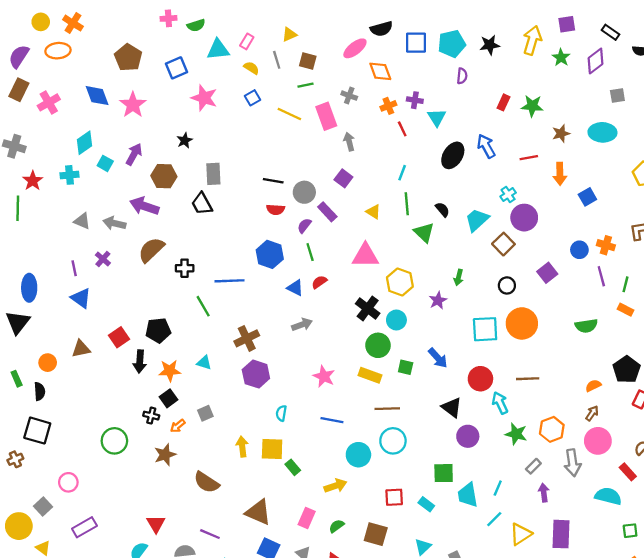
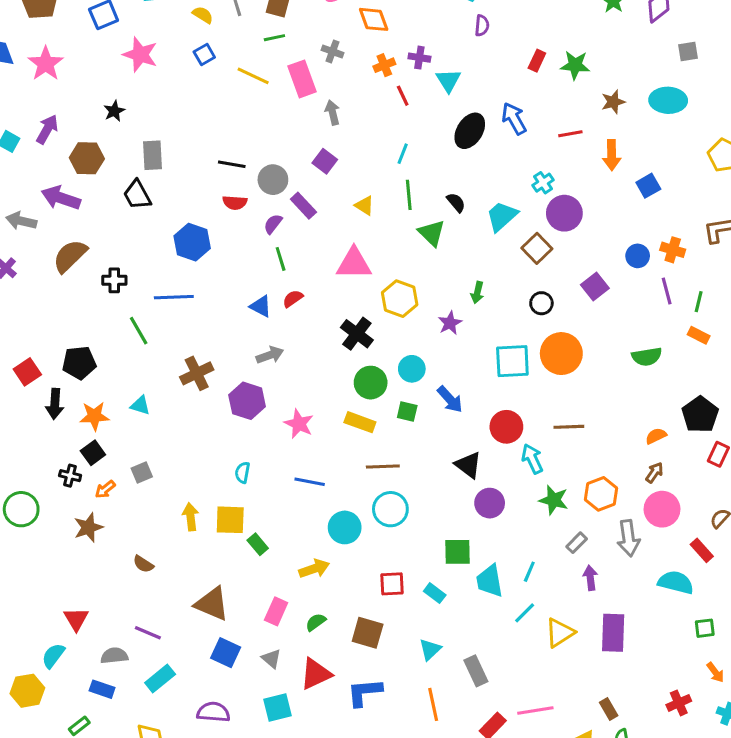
blue hexagon: (270, 254) -> (192, 242), moved
cyan circle: (396, 320) -> (412, 369), moved
purple hexagon: (256, 374) -> (247, 401), moved
brown semicircle: (206, 482) -> (143, 564), size x0.6

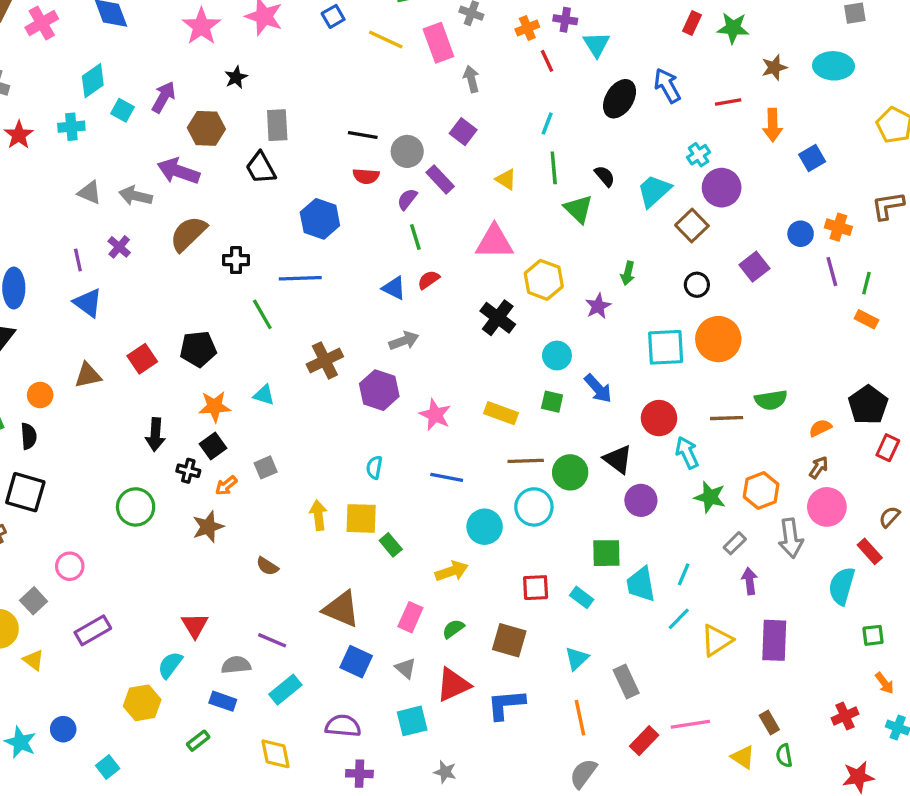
pink star: (46, 64) -> (201, 26), moved
green semicircle: (647, 357) -> (771, 400), moved
green circle: (371, 383) -> (570, 472), moved
black arrow: (55, 404) -> (155, 435), moved
cyan semicircle: (676, 582) -> (842, 586), turned -88

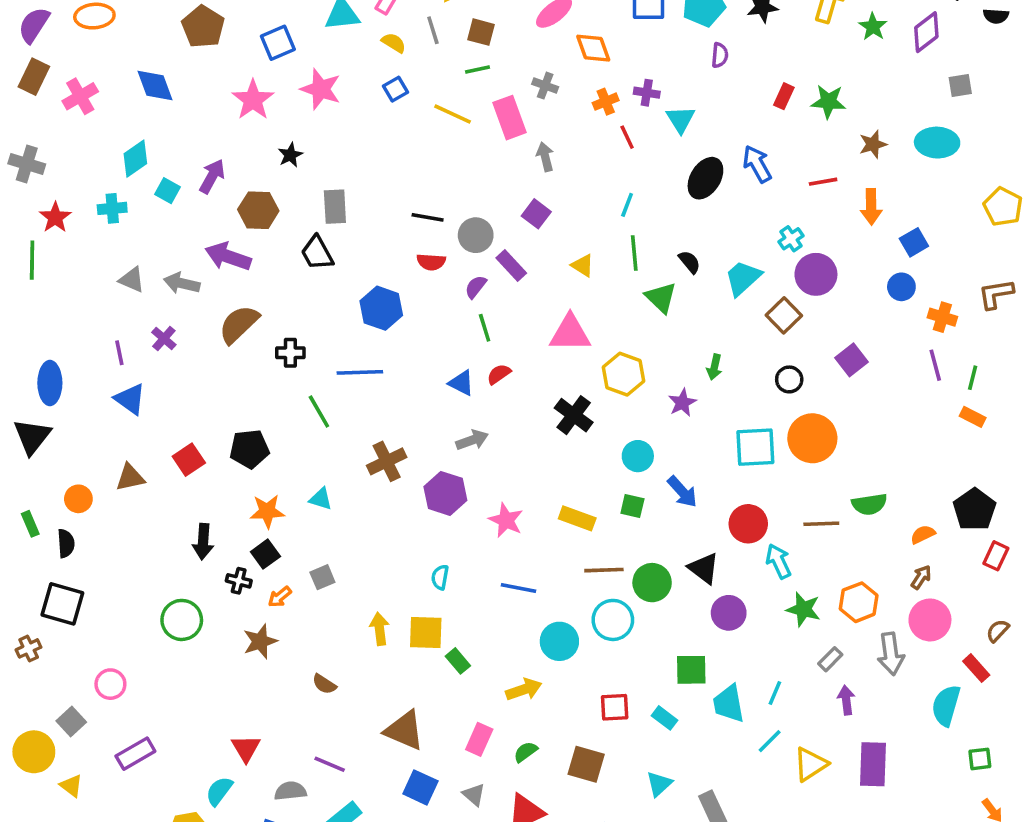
blue circle: (801, 234) -> (901, 287), moved

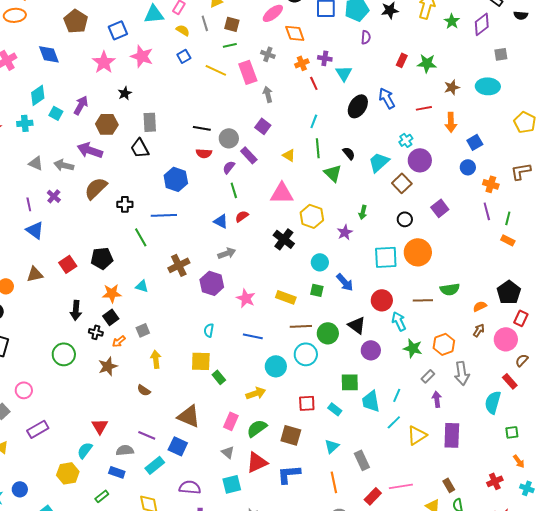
pink circle: (930, 620) -> (506, 339), moved
yellow arrow: (379, 629) -> (156, 359), moved
green semicircle: (526, 752) -> (257, 428), size x1.5
blue square: (420, 787) -> (178, 446), moved

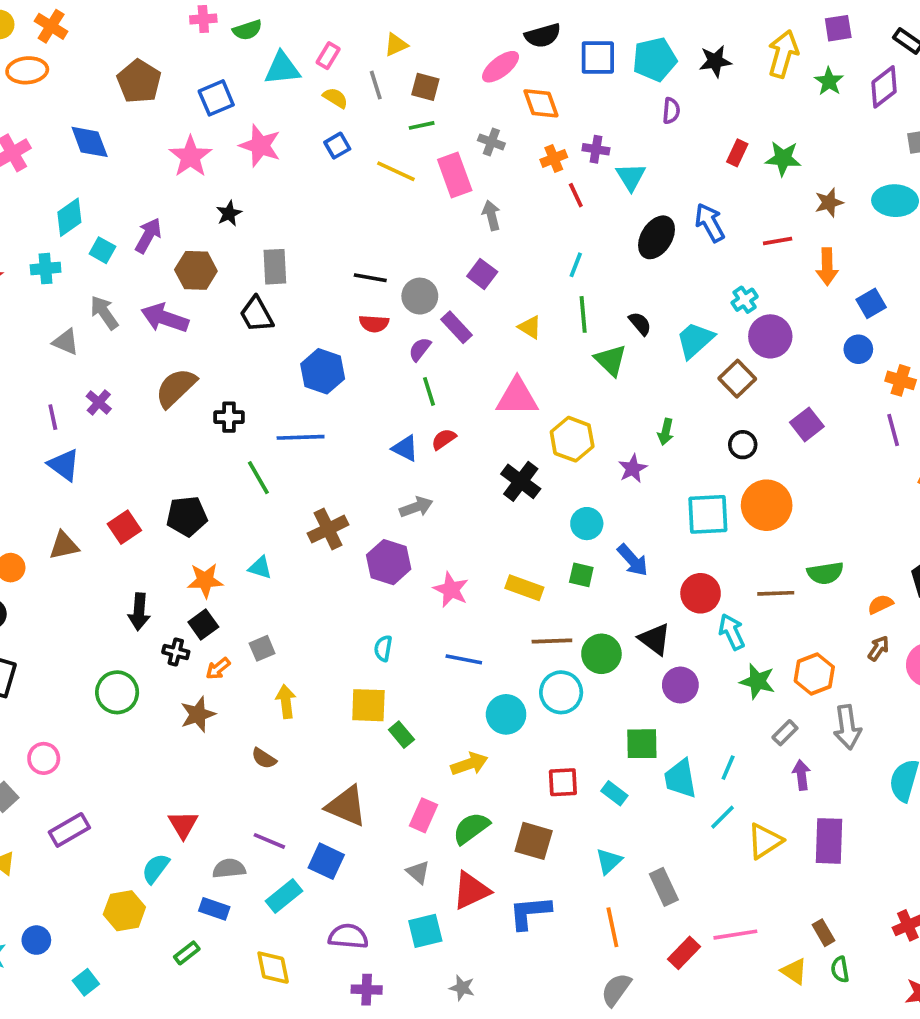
gray arrow: (64, 165) -> (104, 313), moved, turned 42

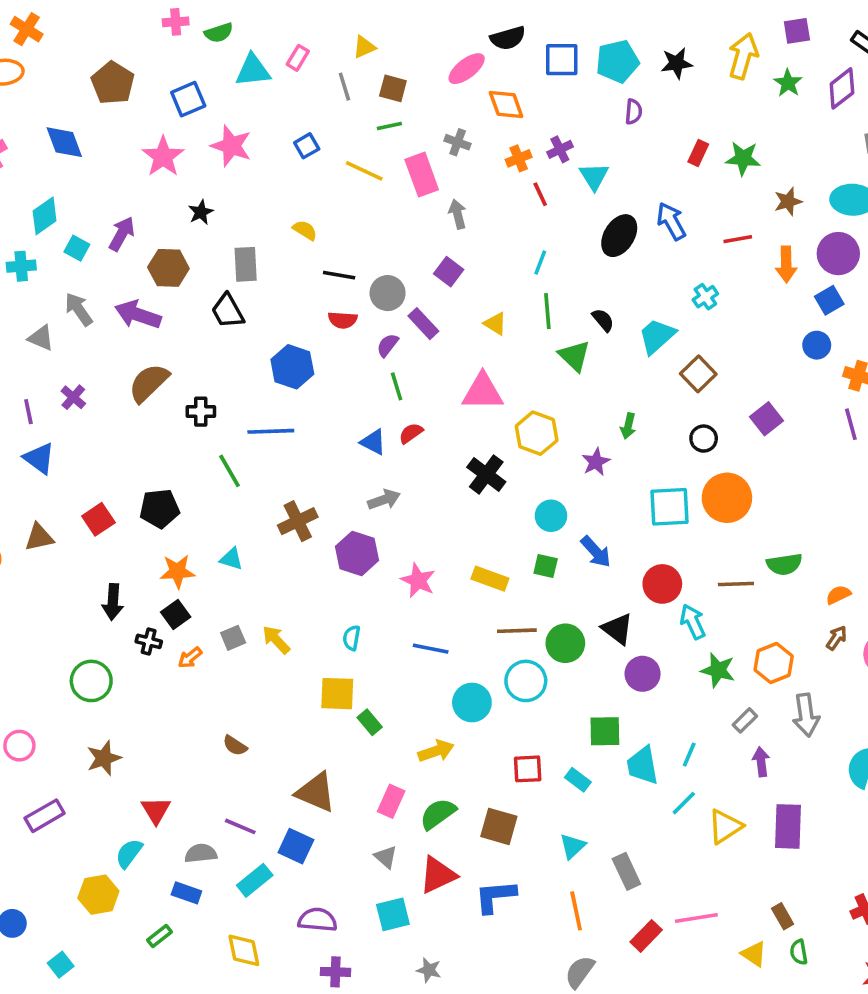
yellow semicircle: (335, 98) -> (305, 230), moved
purple cross: (596, 149) -> (560, 149), turned -35
purple circle: (770, 336) -> (838, 254), moved
yellow arrow: (286, 702) -> (276, 640), moved, turned -36
brown star: (198, 714) -> (104, 758), moved

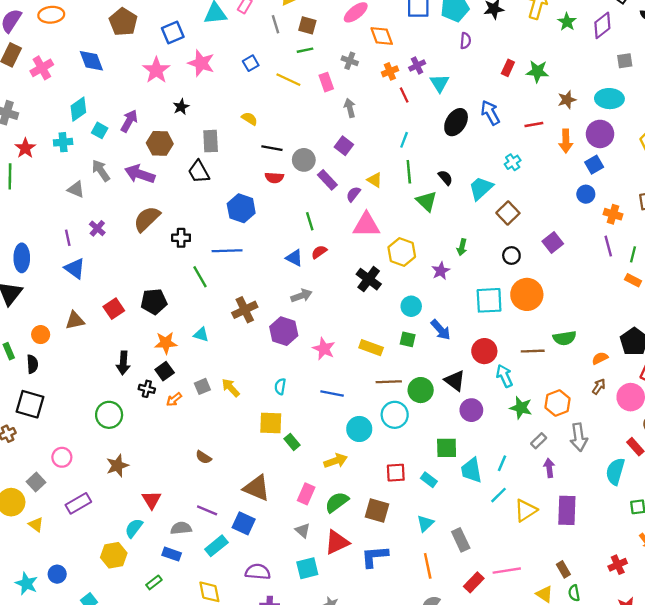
pink rectangle: (422, 175) -> (326, 82), size x0.7
purple semicircle: (388, 345) -> (353, 194), moved

